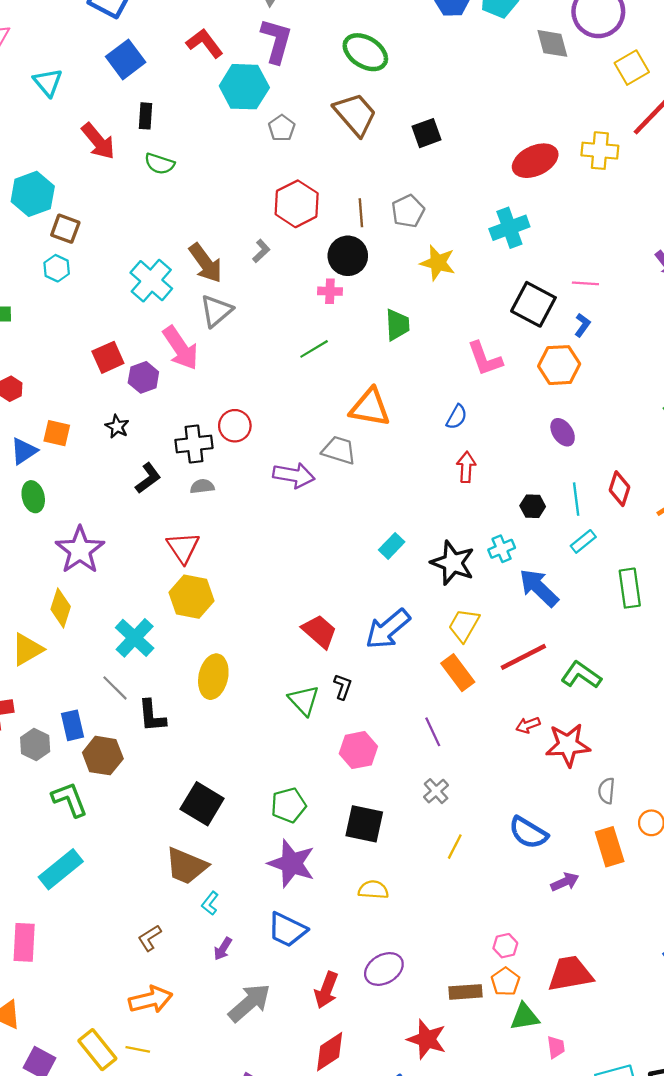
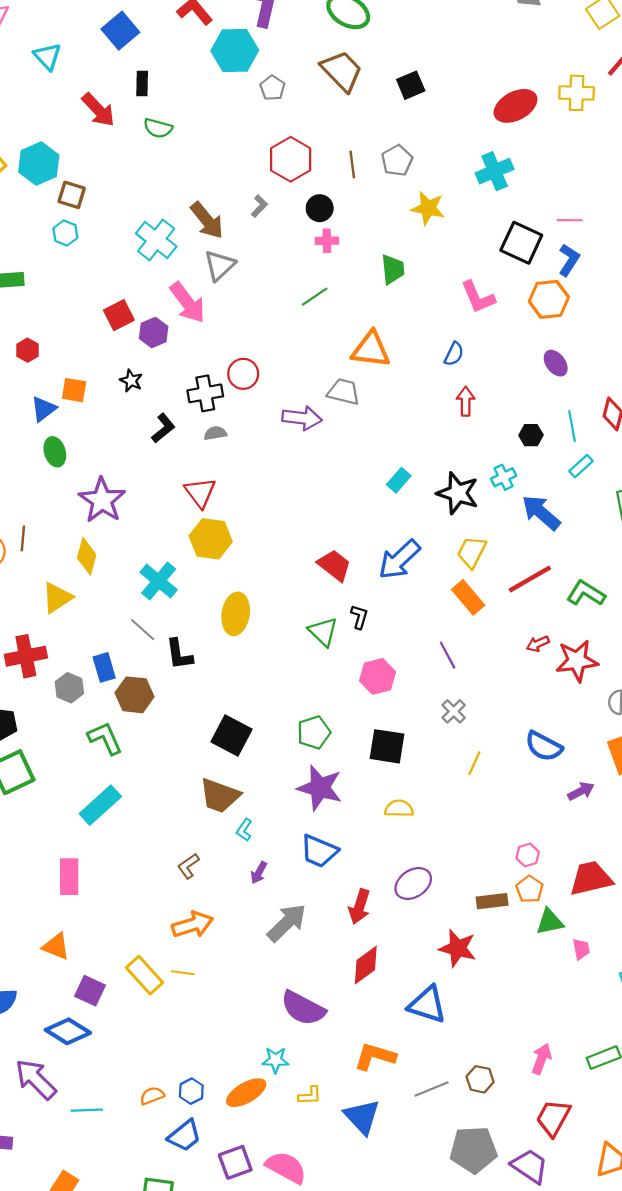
black circle: (348, 256) -> (320, 208), moved, size x0.7
blue L-shape: (582, 325) -> (569, 260), size x1.4

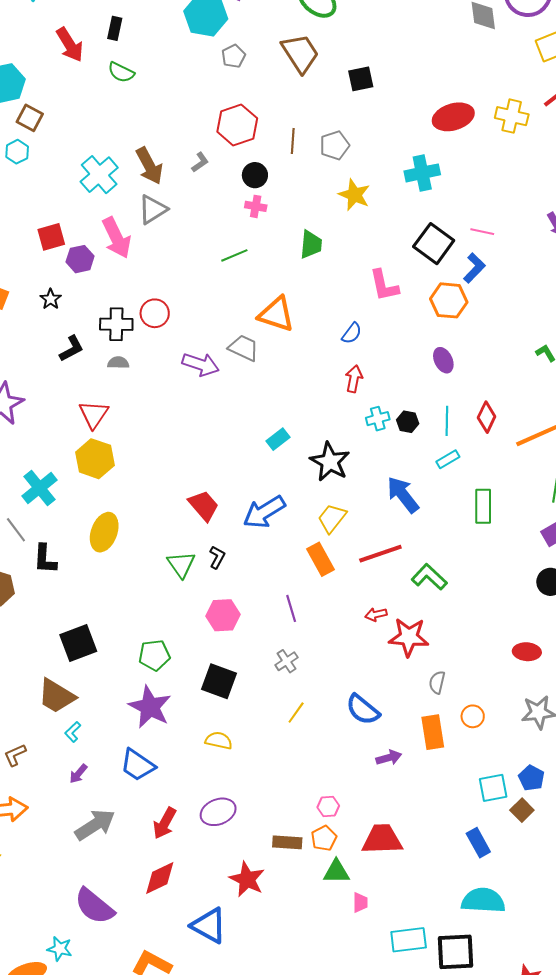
cyan cross: (504, 477) -> (378, 419), moved
black square: (231, 736) -> (78, 643), turned 30

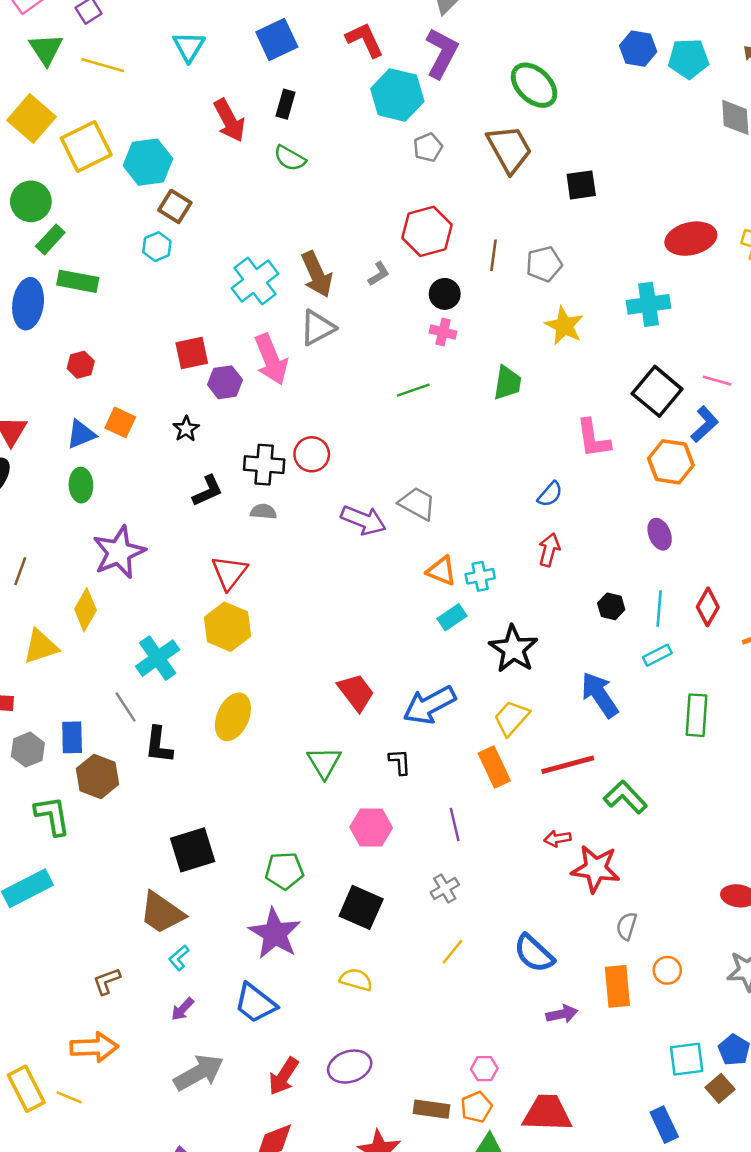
orange triangle: (276, 314) -> (441, 571), moved, size x0.7
cyan cross: (378, 419) -> (480, 576), moved
black L-shape: (217, 557) -> (400, 762), moved, turned -35

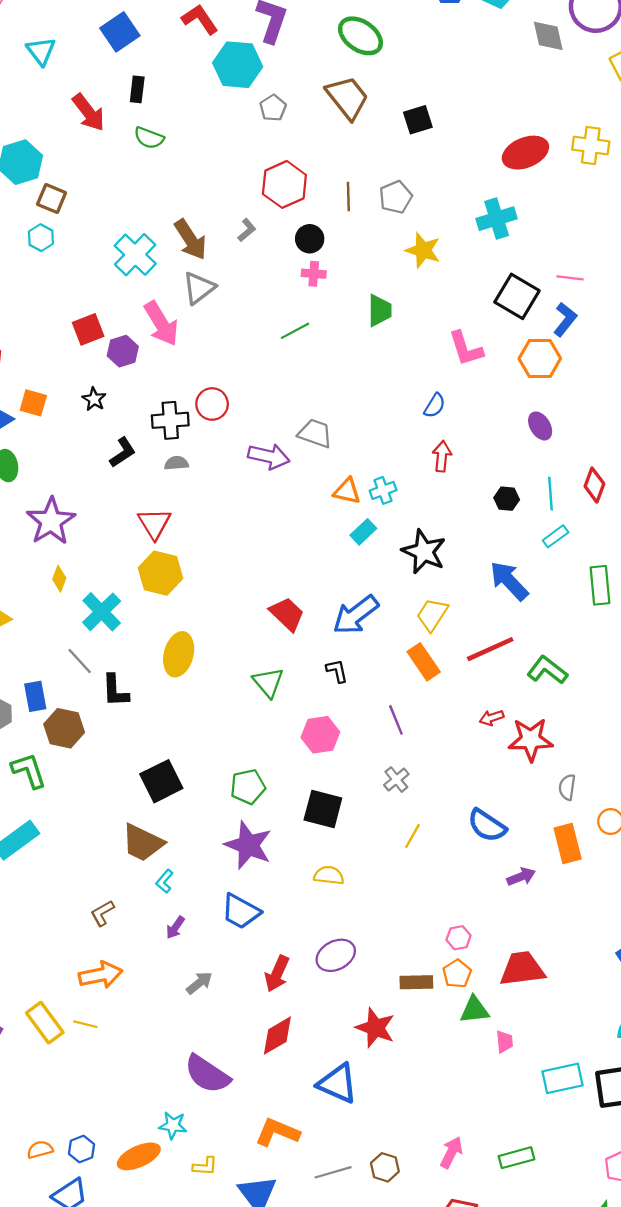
yellow diamond: (85, 610) -> (59, 579), moved, size x0.7
gray arrow: (199, 1073) -> (199, 983), size x0.6

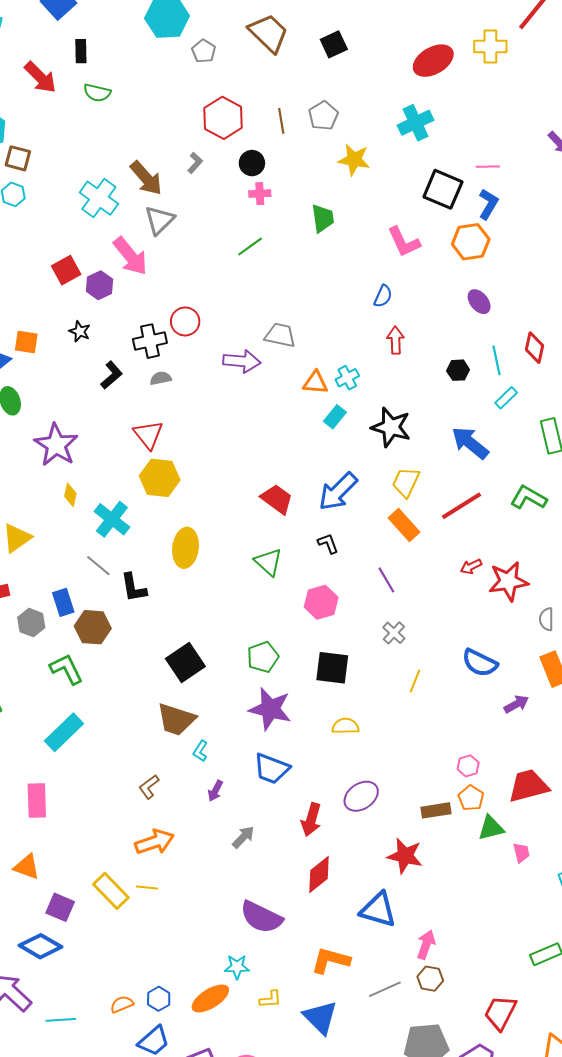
green L-shape: (547, 670) -> (529, 498), moved
pink arrow: (451, 1152) -> (426, 945), moved

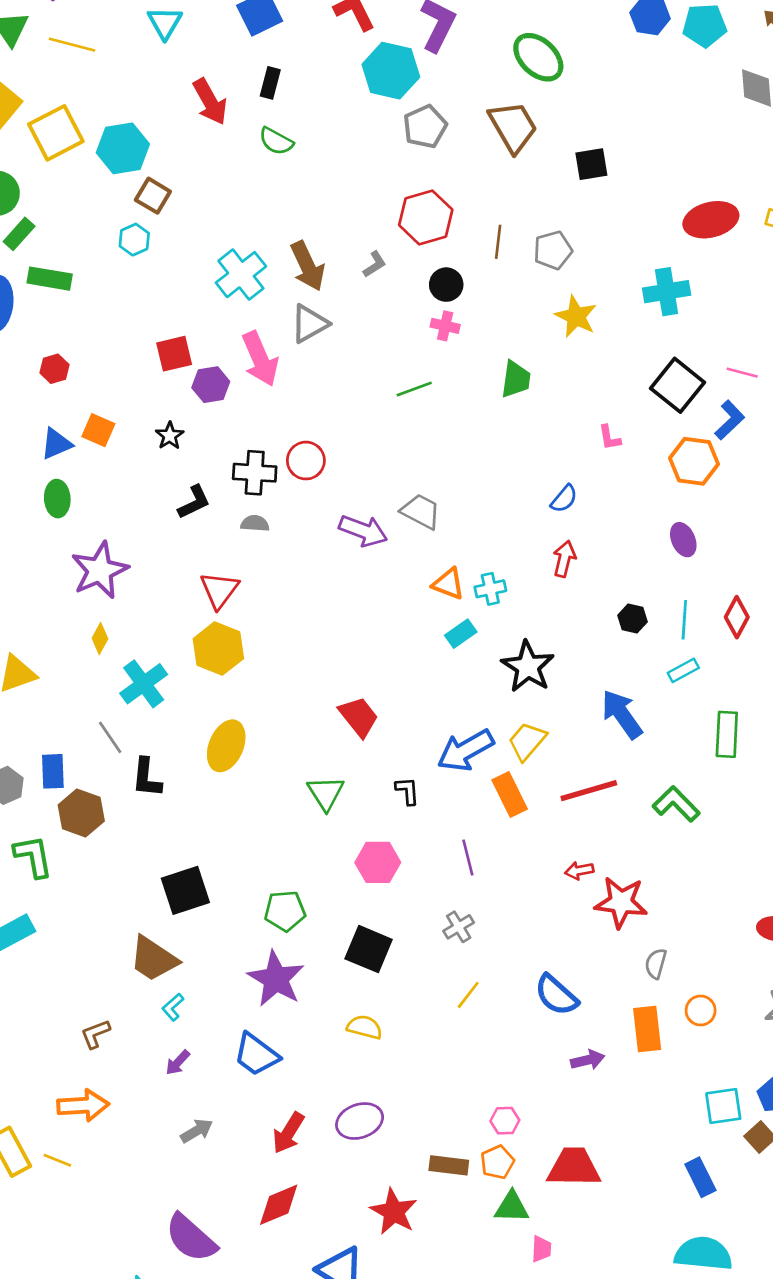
gray pentagon: (204, 51) -> (425, 127), size x1.4
pink L-shape: (404, 242) -> (610, 438), size x0.6
blue arrow: (338, 492) -> (466, 750), moved

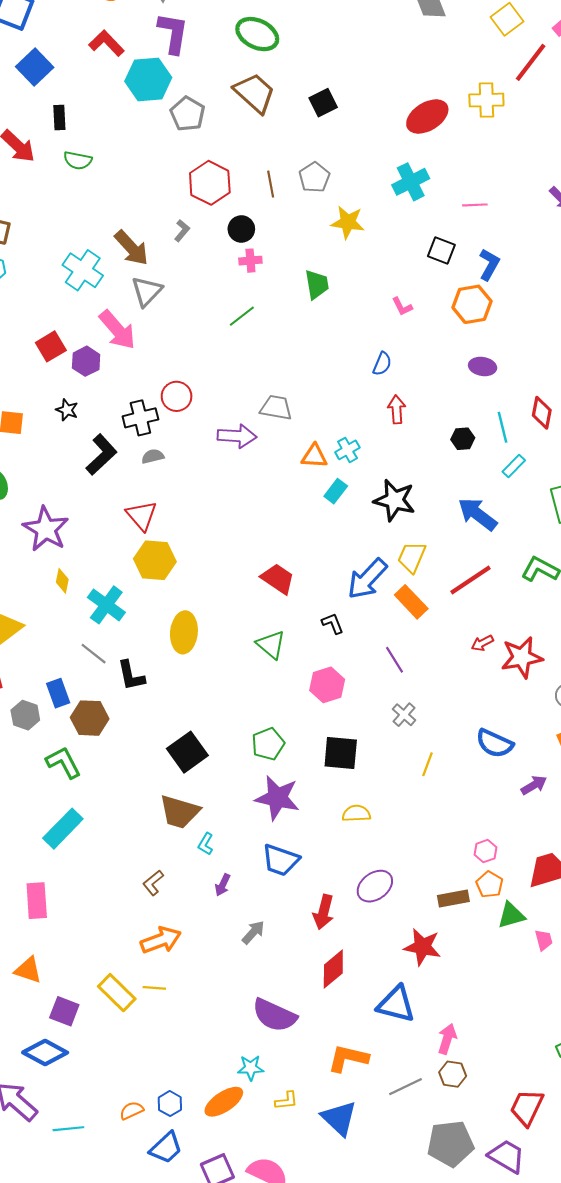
pink line: (742, 373) -> (475, 205), moved
black square: (678, 385) -> (441, 250), size x0.7
black L-shape: (194, 502) -> (101, 455), size x1.4
purple ellipse: (683, 540) -> (483, 367), turned -40

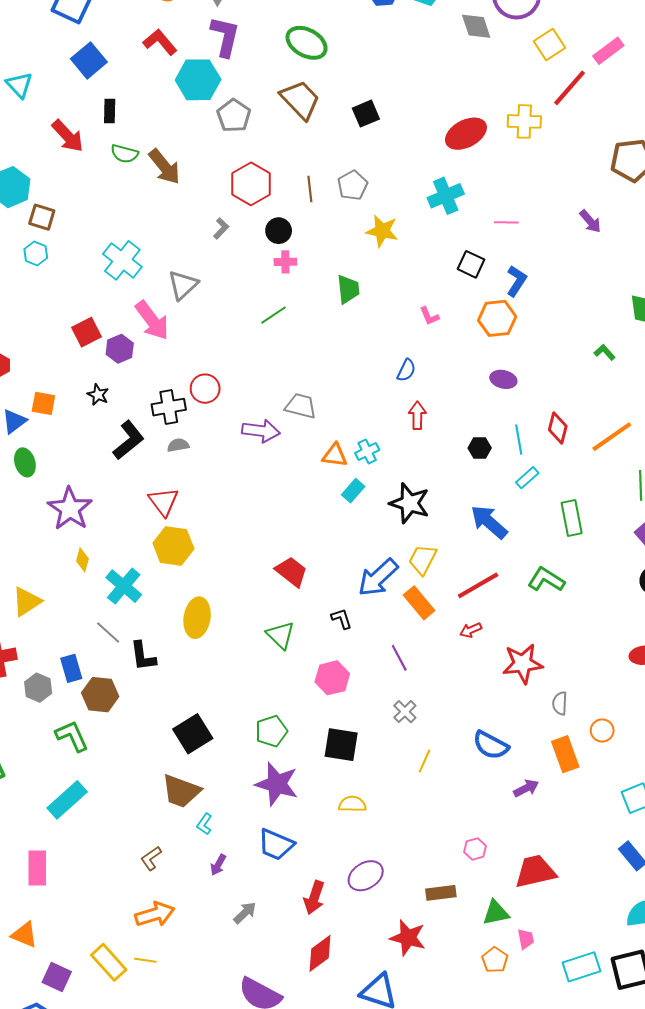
brown arrow: (131, 248) -> (165, 167), moved
red arrow: (482, 643) -> (471, 630), moved
orange pentagon: (489, 885) -> (495, 960), moved

